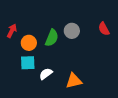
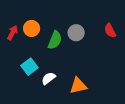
orange circle: (29, 43) -> (32, 28), moved
cyan square: (28, 63) -> (29, 67), turned -35

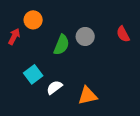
orange circle: (32, 28) -> (33, 20), moved

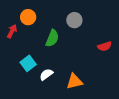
red semicircle: (123, 34) -> (105, 46), moved, turned -80
gray circle: (85, 36) -> (74, 20), moved

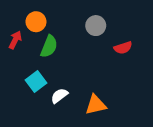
green semicircle: (52, 38) -> (49, 46), moved
red semicircle: (105, 46) -> (123, 48), moved

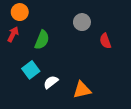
orange circle: (36, 22) -> (20, 12), moved
red semicircle: (123, 48) -> (105, 41), turned 88

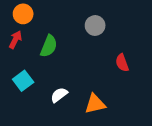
red semicircle: (105, 41) -> (122, 63), moved
cyan square: (31, 70) -> (23, 81), moved

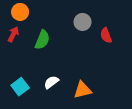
red semicircle: (122, 63) -> (106, 35), moved
cyan square: (23, 81) -> (20, 87), moved

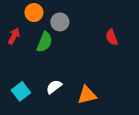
orange circle: (20, 12) -> (34, 13), moved
gray circle: (83, 22) -> (60, 22), moved

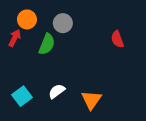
orange circle: (34, 13) -> (27, 19), moved
orange triangle: (87, 95) -> (91, 100), turned -42

